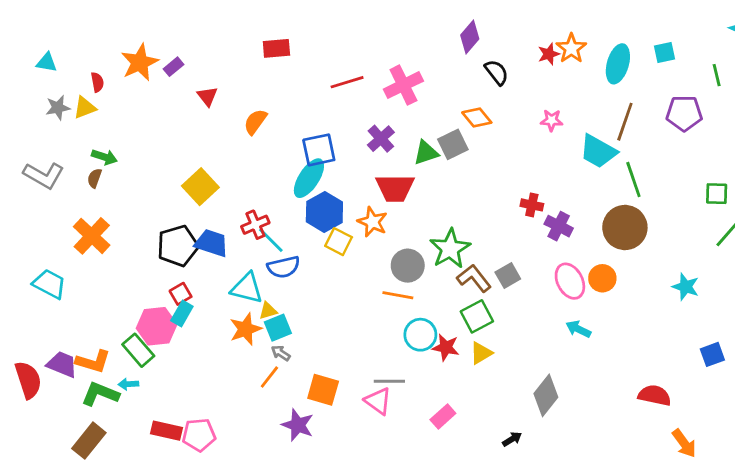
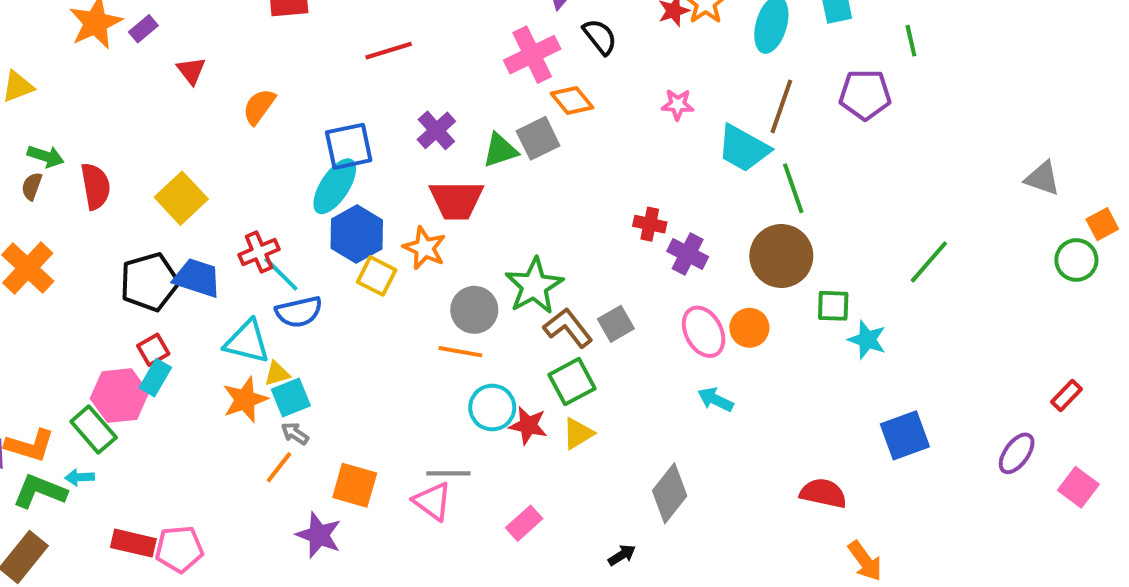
red semicircle: (97, 82) -> (96, 186), moved, size x1.6
pink cross: (403, 85) -> (532, 55), moved
green square: (717, 194) -> (833, 306), moved
blue square: (712, 354) -> (905, 435), size x1.4

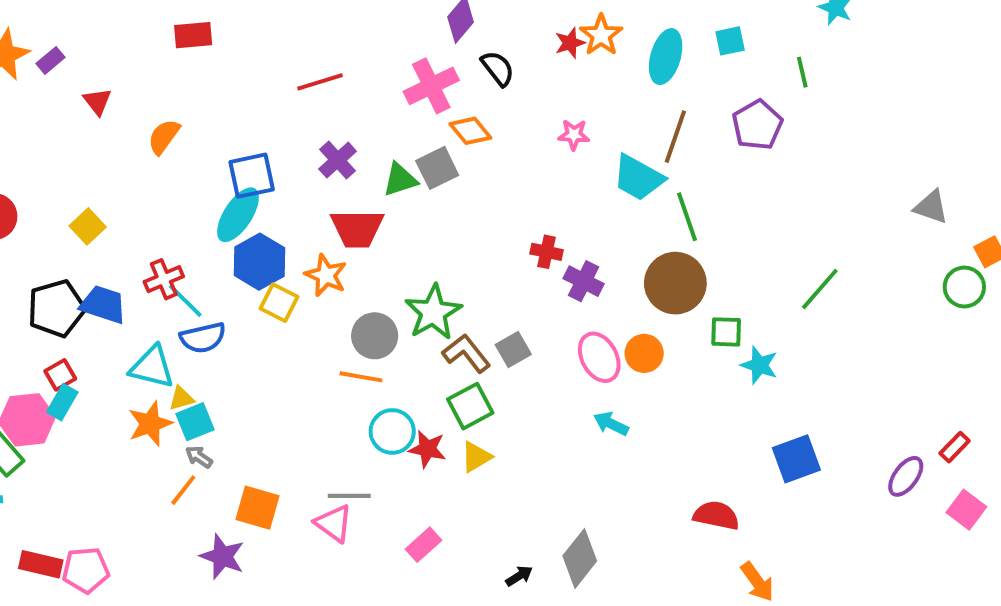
red line: (389, 51) -> (320, 82), moved
purple pentagon: (865, 95) -> (757, 125), turned -30
yellow square: (181, 198) -> (88, 226), size x0.7
red rectangle: (1066, 396) -> (955, 447), moved
gray diamond: (670, 493) -> (580, 558), moved

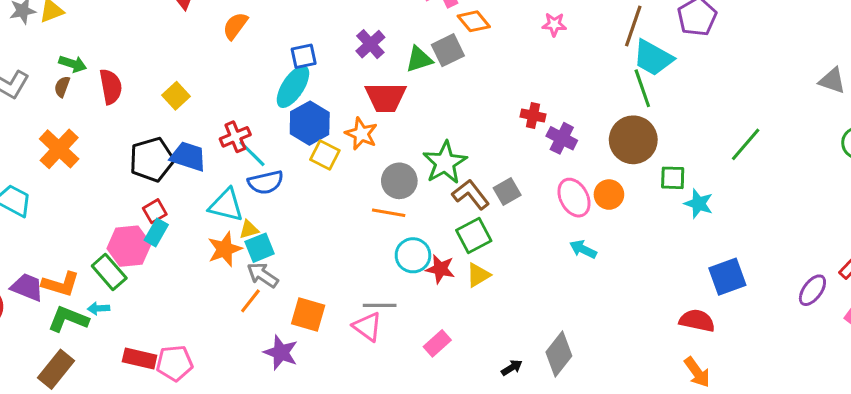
blue square: (252, 176) -> (304, 56), size x0.7
cyan trapezoid: (638, 178) -> (653, 58), moved
gray arrow: (199, 457) -> (263, 275), size x1.5
red semicircle: (716, 515) -> (697, 321), moved

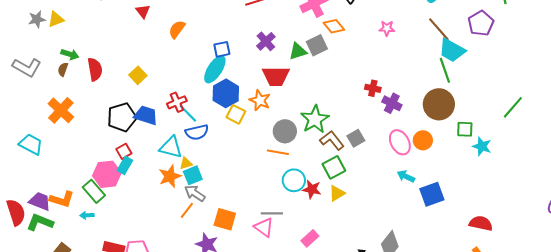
brown line: (633, 26) -> (439, 29), turned -60
blue square: (727, 277) -> (432, 194), moved
green L-shape: (68, 319) -> (40, 222), moved

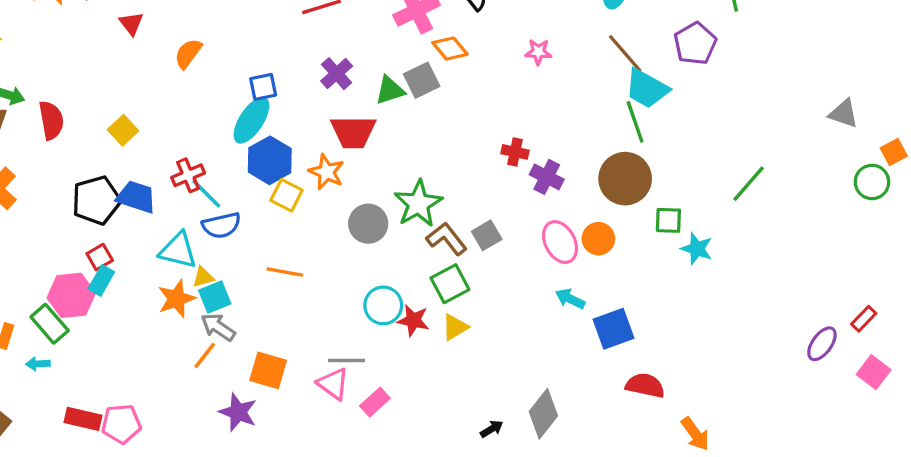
orange line: (278, 152) -> (285, 272), moved
red semicircle: (481, 223) -> (645, 385), moved
pink rectangle: (310, 238) -> (375, 402), moved

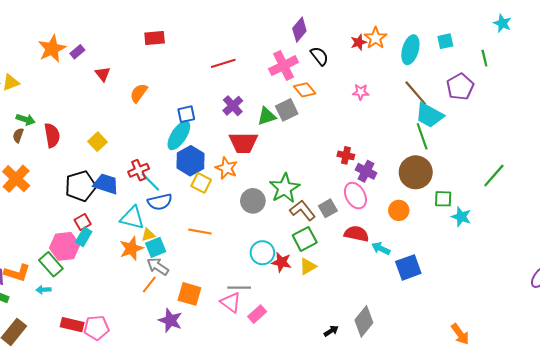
pink ellipse: (560, 242) -> (355, 196), moved
red semicircle: (645, 385) -> (356, 234), moved

